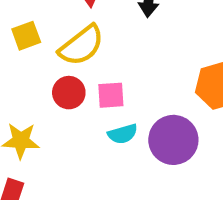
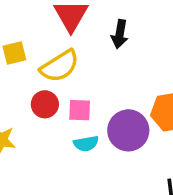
purple circle: (173, 140) -> (128, 130), moved

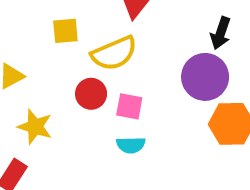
black arrow: (120, 34) -> (221, 33), moved
purple circle: (128, 130) -> (205, 77), moved

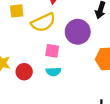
purple circle: (205, 77) -> (78, 32), moved
red circle: (91, 94) -> (24, 72), moved

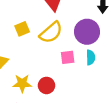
cyan semicircle: (53, 72) -> (91, 57), moved, turned -72

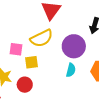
yellow square: (22, 29) -> (32, 62), moved
pink square: (68, 57) -> (16, 49), moved

